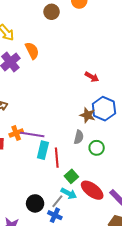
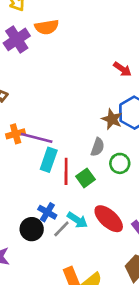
orange semicircle: (32, 51) -> (47, 27), turned 102
green square: (71, 176) -> (86, 178), moved
blue cross: (55, 215) -> (47, 212), moved

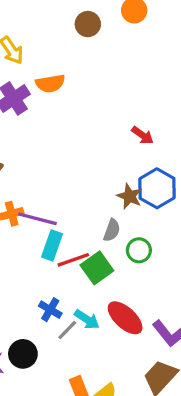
red line: (66, 171) -> (73, 260), turned 70
green square: (86, 178) -> (97, 268), size x1.4
black circle: (32, 229) -> (23, 354), moved

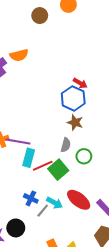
blue hexagon: (157, 188) -> (73, 98), moved

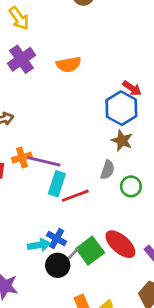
orange semicircle: (19, 55) -> (69, 64), moved
green square: (58, 170) -> (90, 251), moved
cyan arrow: (55, 203) -> (39, 245), moved, turned -42
black circle: (16, 228) -> (58, 265), moved

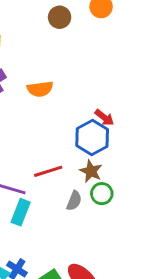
green circle: (131, 186) -> (102, 194), moved
red line: (75, 196) -> (48, 171), moved

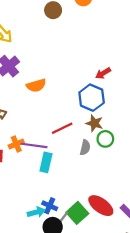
orange semicircle: (40, 89) -> (36, 85), moved
red arrow: (104, 118) -> (103, 73), moved, turned 120

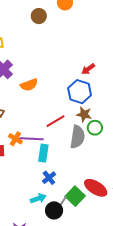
orange cross: (16, 144) -> (15, 139), turned -32
gray semicircle: (85, 147) -> (77, 137), size x1.6
blue cross: (50, 206) -> (49, 178), moved, turned 32

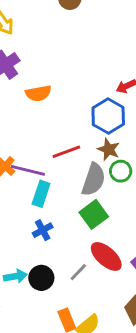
green square: (75, 196) -> (94, 214), moved
cyan arrow: (38, 198) -> (15, 276), moved
gray line: (62, 202) -> (78, 272), moved

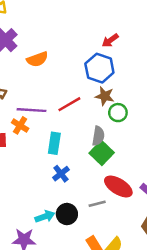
purple line: (28, 170) -> (32, 110), moved
gray semicircle: (94, 180) -> (98, 136), moved, size x0.7
gray line: (78, 272) -> (97, 204), turned 42

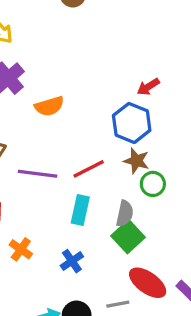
orange cross: (20, 125) -> (21, 249), moved
cyan rectangle: (54, 143) -> (80, 210), moved

